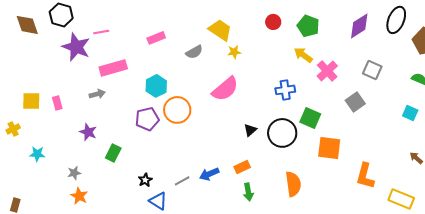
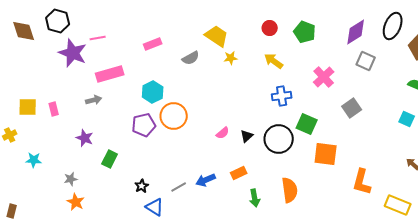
yellow arrow: (303, 55) -> (274, 61), moved
gray square: (372, 70) -> (366, 61), moved
pink semicircle: (225, 89) -> (223, 133), moved, size x0.5
green arrow: (248, 192) -> (255, 198), moved

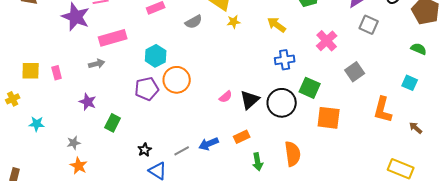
black triangle: (247, 136) -> (250, 100), size x1.5
orange L-shape: (362, 182) -> (383, 110), moved

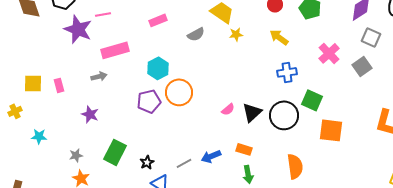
gray square: (355, 72) -> (362, 66), moved
green rectangle: (113, 123) -> (115, 152), moved, size x1.4
orange rectangle: (242, 137) -> (244, 149), turned 42
green arrow: (258, 162) -> (248, 174), moved

